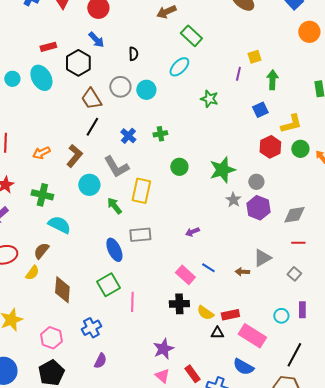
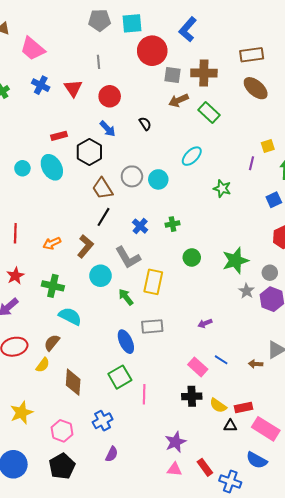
green rectangle: (191, 36) -> (209, 113), moved
black semicircle: (133, 54) -> (145, 124), moved, turned -32
pink triangle: (162, 376) -> (175, 469), turned -35

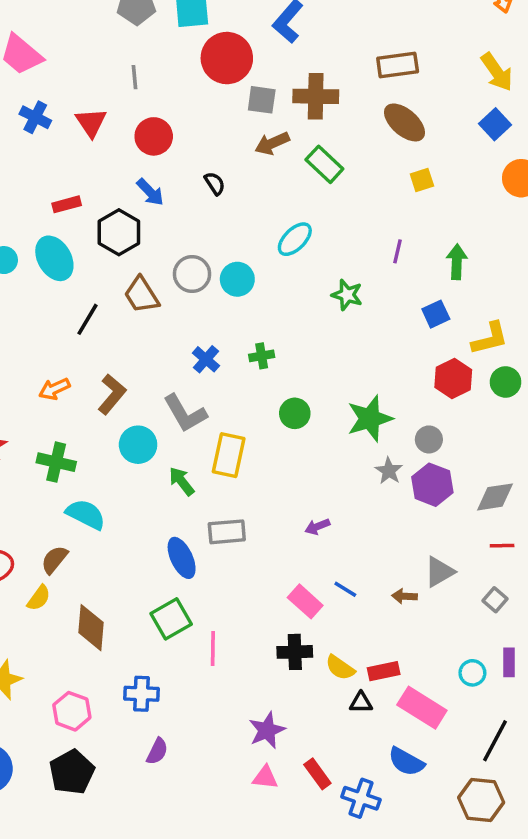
yellow square: (268, 146) -> (422, 180), moved
black line: (104, 217) -> (88, 319), moved
blue cross: (103, 421) -> (142, 694), turned 30

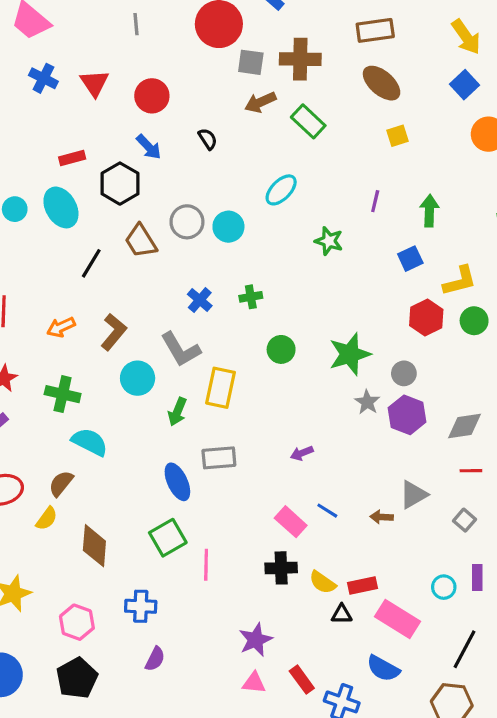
gray line: (135, 77) -> (136, 24), moved
green arrow: (182, 481) -> (177, 412), turned -120

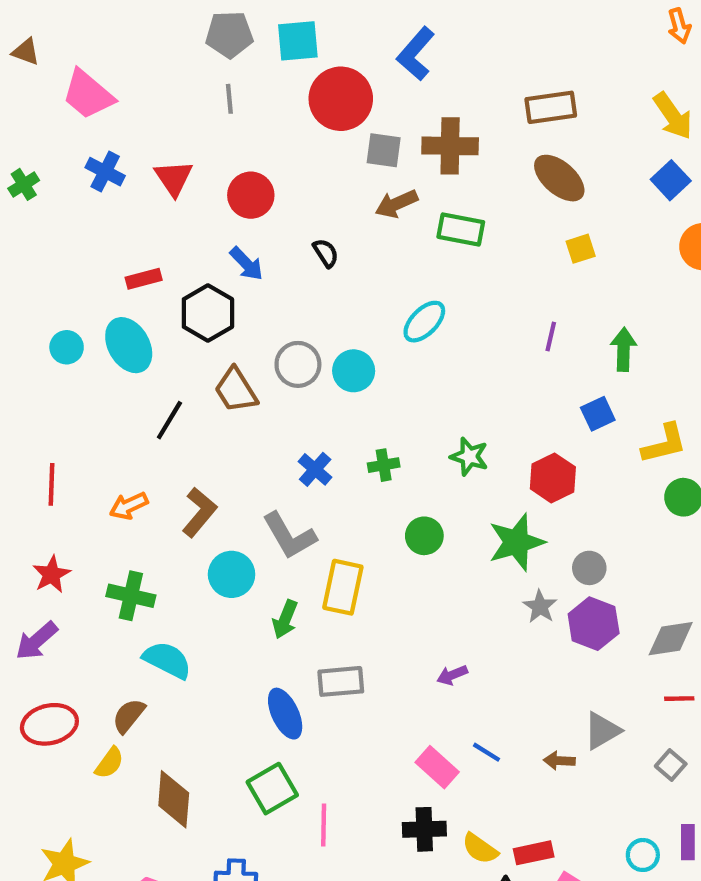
green rectangle: (308, 121) -> (461, 229), turned -32
green star: (329, 241) -> (469, 457), moved
red hexagon: (426, 318) -> (553, 478), moved

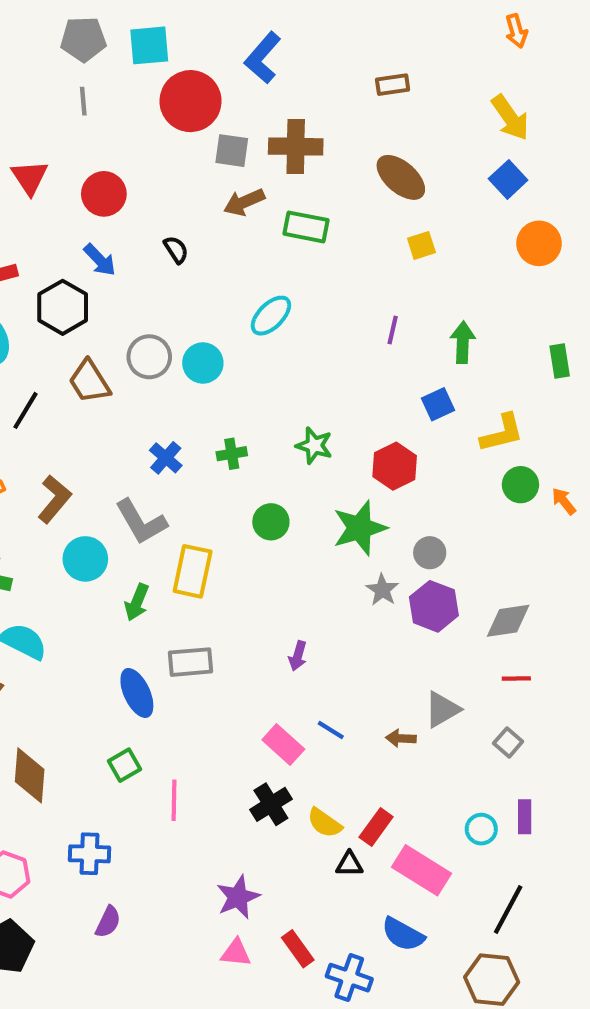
brown rectangle: (551, 107) -> (393, 85), moved, size x0.7
purple arrow: (452, 675) -> (298, 656), turned -52
green square: (272, 789) -> (125, 765), size x0.7
black cross: (424, 829) -> (271, 804), turned -30
red rectangle: (534, 853) -> (376, 827), turned -42

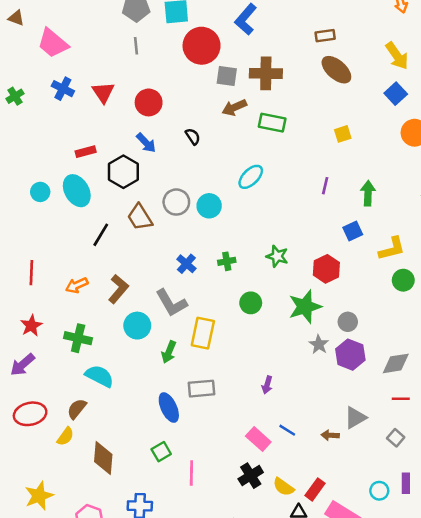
brown ellipse: (401, 177) -> (336, 70), moved

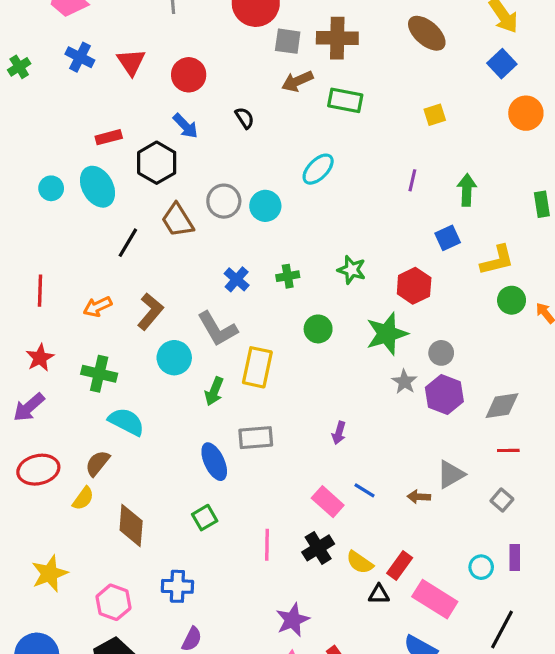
pink line: (191, 473) -> (267, 545), moved

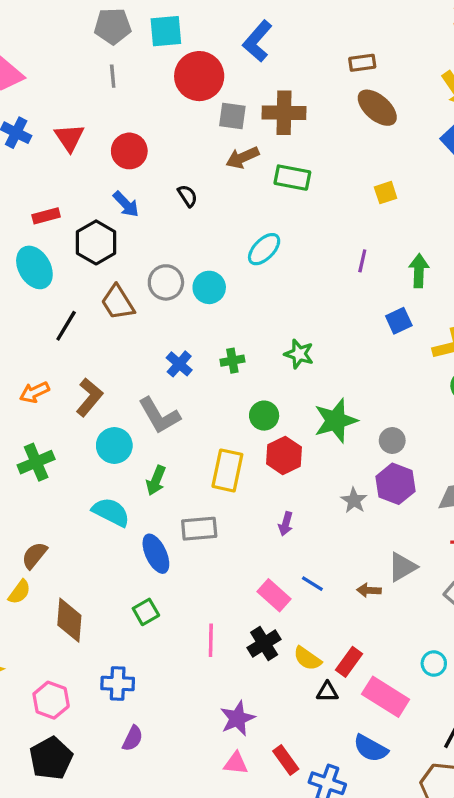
red hexagon: (414, 286) -> (284, 455), moved
yellow rectangle: (257, 367) -> (227, 470), moved
green cross: (99, 374) -> (36, 462), turned -36
gray star: (404, 382) -> (354, 500), moved
cyan semicircle: (126, 422) -> (111, 512), moved

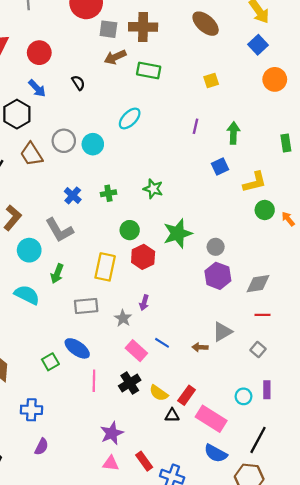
gray star: (354, 500) -> (123, 318), moved
blue ellipse: (156, 554) -> (77, 348), moved, turned -30
blue semicircle: (371, 748) -> (216, 453), moved

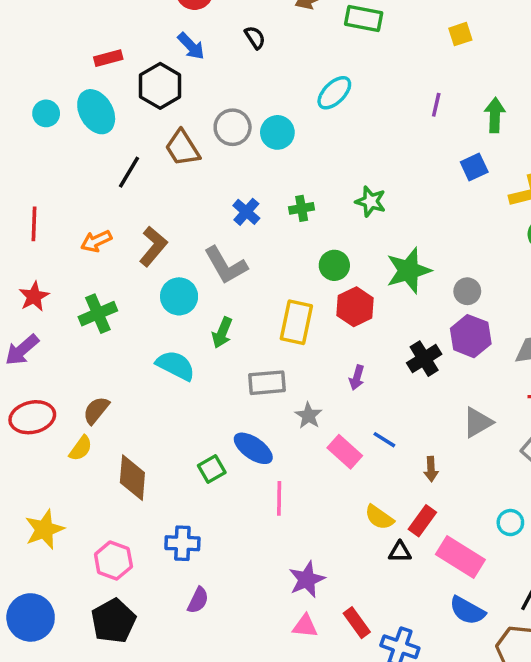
gray star: (123, 318) -> (308, 416), moved
brown arrow: (200, 347) -> (431, 469), moved, turned -96
black cross: (130, 383) -> (424, 359), moved

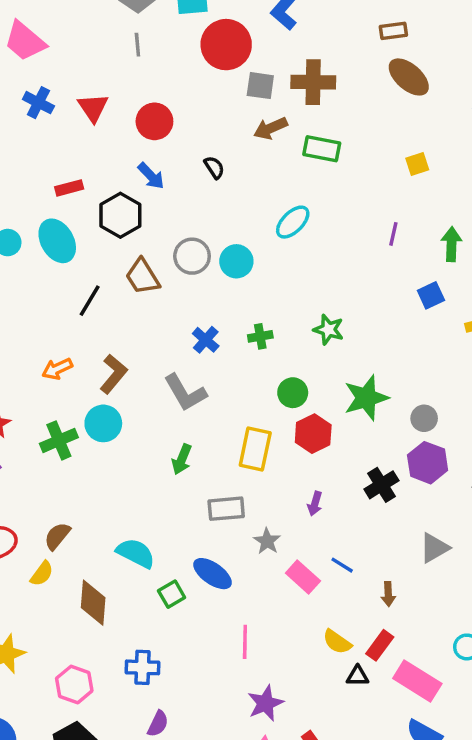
cyan circle: (179, 296) -> (103, 423), moved
cyan semicircle: (176, 365) -> (136, 553), moved
pink line: (279, 498) -> (245, 642), moved

